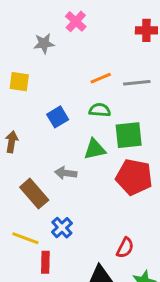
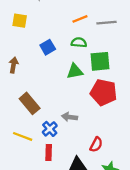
gray arrow: (66, 173) -> (70, 117), moved
red rectangle: (45, 262) -> (49, 153), moved

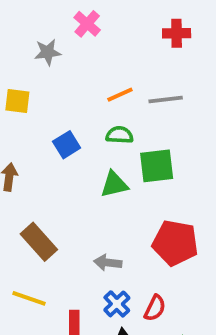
red pentagon: (104, 92) -> (175, 243), moved
blue cross: (50, 129) -> (117, 304), moved

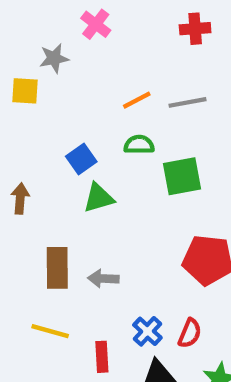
yellow square: (17, 101) -> (25, 91), moved
green triangle: (114, 184) -> (99, 198), moved
brown rectangle: (39, 242) -> (57, 268), turned 45
gray arrow: (108, 263) -> (103, 279), moved

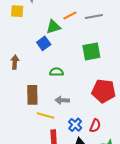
green semicircle: (139, 145) -> (56, 72), moved
green triangle: (99, 198) -> (53, 27), moved
gray arrow: (103, 279) -> (62, 100), moved
yellow line: (50, 331) -> (46, 116), moved

